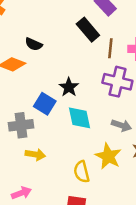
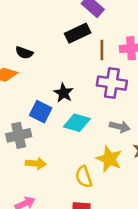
black rectangle: (88, 30) -> (78, 33), turned -70
cyan diamond: (80, 118) -> (77, 123), turned -56

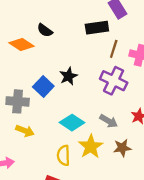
cyan diamond: (77, 123) -> (72, 123), moved

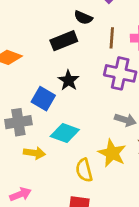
black rectangle: (97, 28) -> (64, 41), moved
black semicircle: (45, 30) -> (83, 18), moved
cyan diamond: (72, 123) -> (65, 133), moved

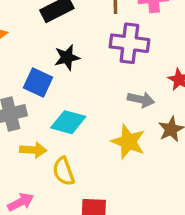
black star: (68, 80) -> (67, 57), turned 30
yellow semicircle: (84, 170) -> (64, 171), moved

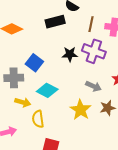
black star: (67, 57) -> (70, 54), moved

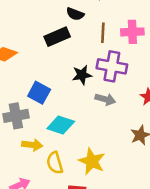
gray arrow: (93, 86) -> (105, 99), moved
yellow star: (80, 110) -> (92, 161), moved

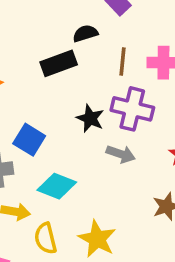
black semicircle: (75, 14) -> (85, 33), turned 138
black star: (82, 75) -> (90, 118), turned 30

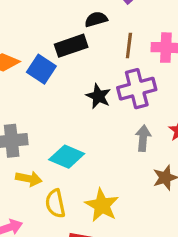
purple cross: (132, 109) -> (137, 89), turned -30
blue square: (29, 140) -> (41, 69), moved
gray arrow: (121, 154) -> (143, 138), moved, turned -105

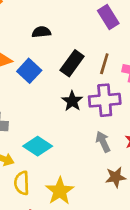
black semicircle: (96, 19) -> (41, 32), moved
black rectangle: (71, 46) -> (72, 63), moved, turned -45
gray arrow: (143, 138) -> (103, 142), turned -40

